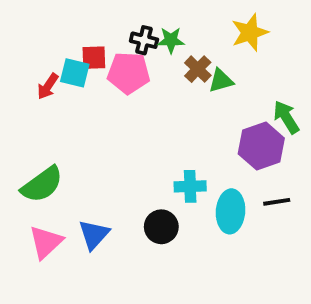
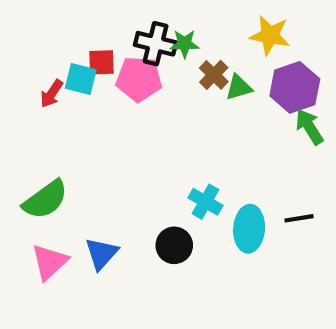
yellow star: (250, 33) -> (270, 35), turned 30
black cross: (144, 40) -> (156, 44), size x1.4
purple hexagon: (261, 146) -> (295, 87), moved
cyan cross: (190, 186) -> (205, 202), turned 32

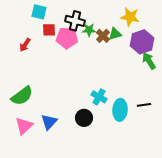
green star: (185, 44) -> (89, 30), moved
cyan square: (81, 79) -> (39, 12), moved
green triangle: (239, 87) -> (115, 34), moved

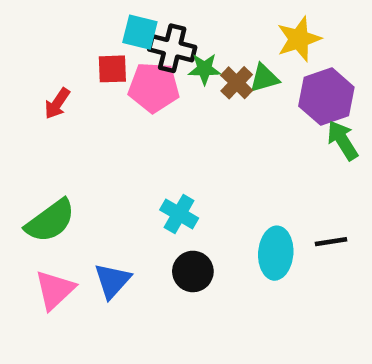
cyan square: (39, 12) -> (140, 32), moved
yellow star: (130, 17) -> (299, 39), turned -30
cyan cross: (99, 97) -> (179, 214), moved

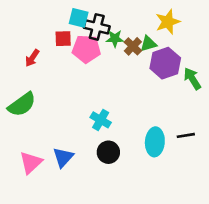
purple hexagon: (326, 97) -> (165, 63), moved
green semicircle: (50, 221) -> (22, 104), moved

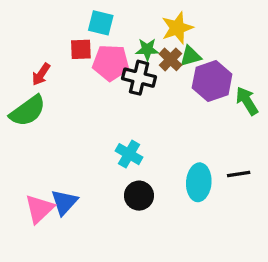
yellow star: (168, 22) -> (177, 28), moved
black cross: (97, 27) -> (139, 78), moved
green semicircle: (22, 104) -> (28, 111), moved
blue triangle: (63, 157) -> (64, 202), moved

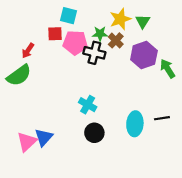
green triangle: (190, 56) -> (143, 21), moved, turned -42

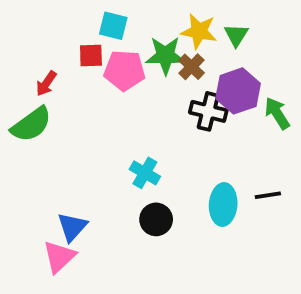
yellow star: (120, 19) -> (199, 31), turned 30
green star: (100, 34) -> (165, 56), size x1.5
black cross: (94, 53) -> (208, 111), moved
pink triangle: (27, 142) -> (59, 257), moved

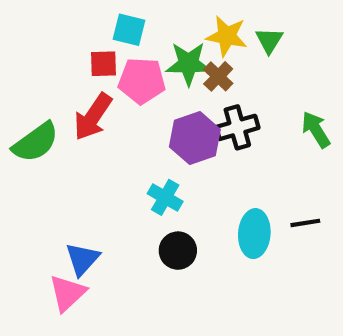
red arrow: (46, 83) -> (93, 117), moved, size x1.6
purple hexagon: (238, 91) -> (195, 138), moved
black cross: (208, 111) -> (237, 127), turned -30

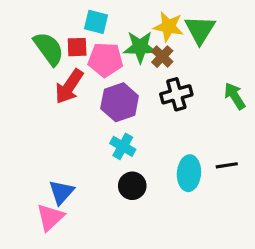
green triangle: (269, 40) -> (200, 30), size x1.5
purple hexagon: (195, 138) -> (120, 102), moved
green semicircle: (36, 142) -> (49, 49), moved, turned -90

